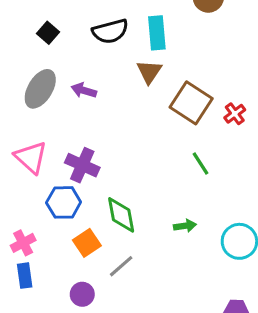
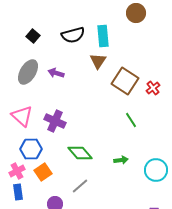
blue hexagon: (64, 202) -> (31, 149), moved
green diamond: (121, 215) -> (80, 153), turned -30
orange square: (87, 243) -> (43, 172), moved

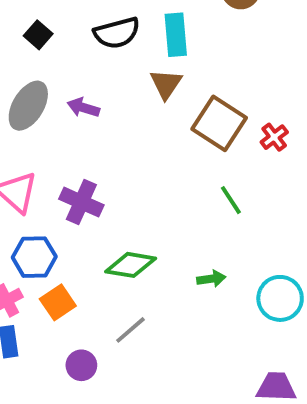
green diamond: (80, 153) -> (131, 265), turned -40

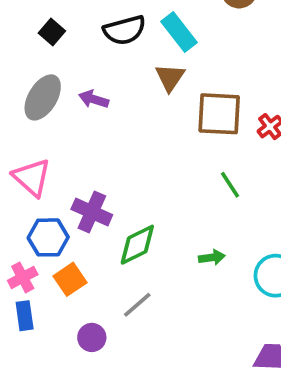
cyan rectangle: (176, 35) -> (179, 32), turned -33
brown square: (219, 123) -> (219, 114), turned -30
purple cross: (81, 202) -> (92, 212), moved
green diamond: (131, 265) -> (137, 245), turned -36

